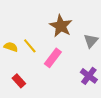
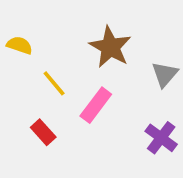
yellow semicircle: (11, 47) -> (20, 45), moved
red rectangle: (19, 81) -> (43, 132), moved

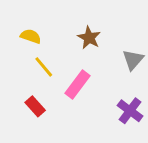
yellow semicircle: (20, 45) -> (31, 36), moved
brown star: (110, 47) -> (89, 38), size x0.7

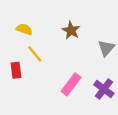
pink rectangle: (77, 84) -> (71, 84), moved
red rectangle: (35, 106) -> (16, 70), moved, turned 35

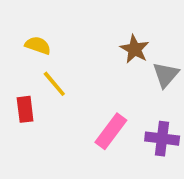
brown star: (71, 30) -> (135, 49), moved
purple cross: (104, 89) -> (162, 139), turned -30

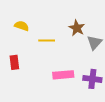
yellow line: (54, 84) -> (47, 40), moved, turned -49
pink rectangle: (111, 131) -> (63, 75), turned 48

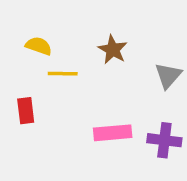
brown star: (77, 28) -> (113, 50), moved
yellow line: (47, 40) -> (63, 74), moved

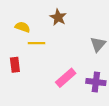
brown star: (113, 50) -> (58, 17), moved
pink rectangle: (113, 133) -> (66, 78), turned -36

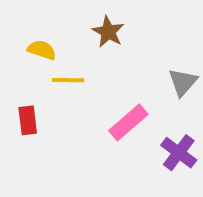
pink rectangle: (66, 78) -> (128, 122), moved
purple cross: (96, 82) -> (179, 153), turned 30

